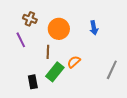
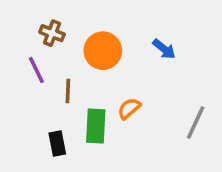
blue arrow: (94, 28) -> (164, 49), turned -40
brown line: (48, 52) -> (68, 91), moved
green rectangle: (55, 72) -> (96, 126), turned -36

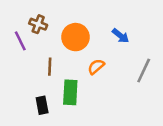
purple line: (36, 70) -> (20, 41), moved
orange semicircle: (129, 108) -> (96, 67), moved
gray line: (196, 122) -> (144, 71), moved

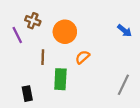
blue arrow: (121, 36) -> (124, 31), moved
gray line: (144, 71) -> (123, 85), moved
black rectangle: (42, 105) -> (27, 94), moved

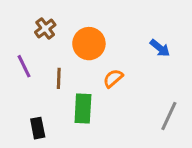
brown cross: (33, 21) -> (45, 28), turned 32
blue arrow: (124, 31) -> (160, 48), moved
purple line: (17, 35) -> (24, 66), moved

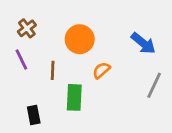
brown cross: (45, 28) -> (27, 28), moved
blue arrow: (160, 48) -> (143, 43), size x1.4
gray line: (169, 116) -> (154, 85), moved

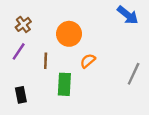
blue arrow: (143, 43) -> (128, 15), moved
purple line: (21, 60) -> (19, 51), turned 60
black rectangle: (34, 115) -> (21, 95), moved

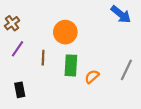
brown cross: (23, 24) -> (12, 23), moved
orange semicircle: (88, 61) -> (92, 77), moved
green rectangle: (64, 84) -> (71, 65), moved

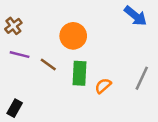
purple line: (18, 49) -> (20, 55), turned 70
brown line: (43, 58) -> (48, 65), turned -56
black rectangle: (20, 90) -> (15, 108), moved, turned 40

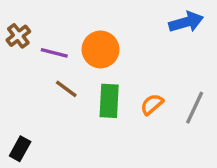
blue arrow: (135, 16) -> (186, 22), turned -55
purple line: (20, 55) -> (54, 53), moved
orange semicircle: (103, 86) -> (152, 104), moved

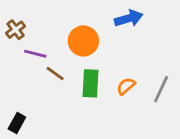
blue arrow: (186, 22) -> (129, 18), moved
purple line: (54, 53) -> (35, 54), moved

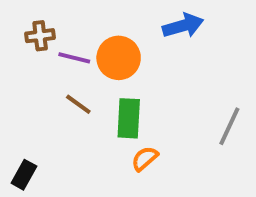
brown cross: (16, 30) -> (40, 36), moved, turned 30
purple line: (35, 54) -> (74, 58), moved
orange semicircle: (126, 86) -> (145, 159), moved

